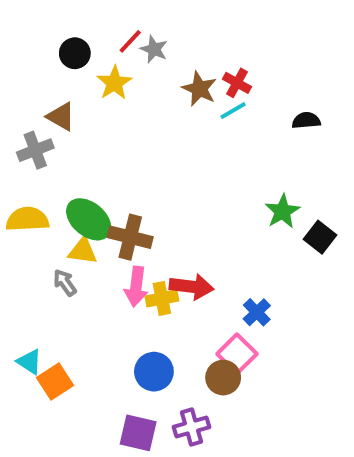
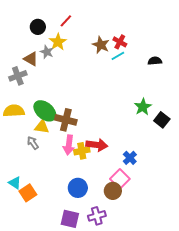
gray star: (154, 49) -> (47, 52), moved

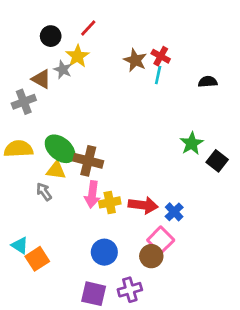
cyan line: (118, 56) -> (158, 75), turned -48
red arrow: (97, 145) -> (143, 205), moved

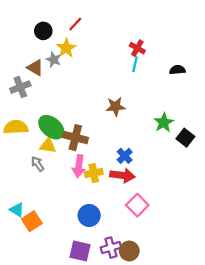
brown star: (135, 60) -> (115, 107), moved, turned -30
blue cross: (174, 212) -> (125, 156), moved
brown circle: (151, 256) -> (129, 251), moved

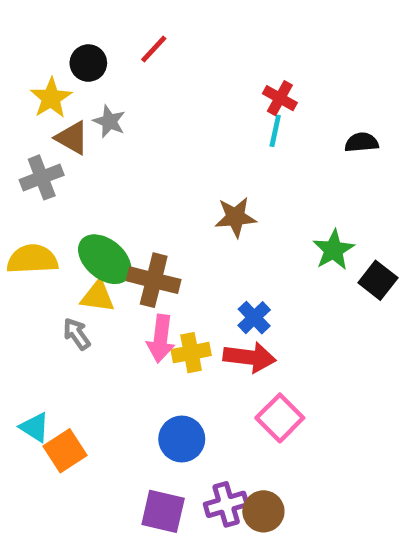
yellow star: (66, 48) -> (51, 98), moved

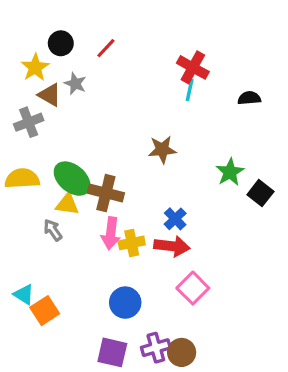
red line: (154, 49) -> (106, 48), moved
red cross: (280, 98) -> (193, 67), size x1.4

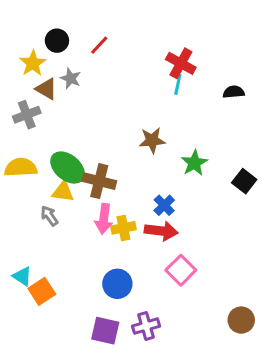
green star: (230, 172) -> (194, 163), moved
brown circle: (182, 352) -> (241, 320), moved

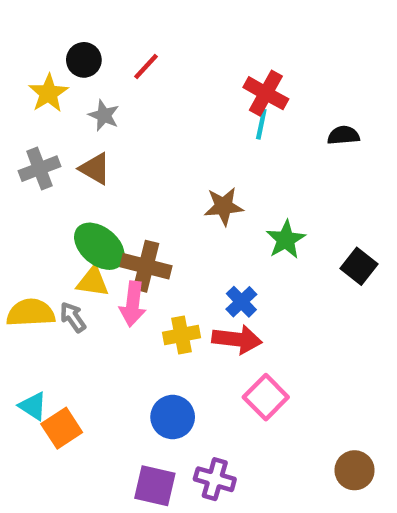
brown triangle: (46, 89) -> (95, 169), moved
yellow semicircle: (21, 168) -> (31, 313), moved
pink arrow: (104, 219) -> (133, 304), moved
purple cross: (146, 326) -> (215, 479), turned 32

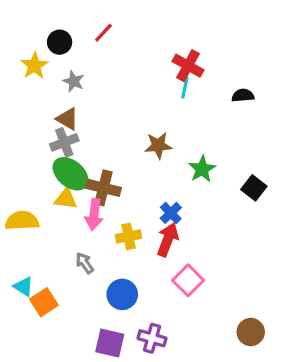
red line: (146, 67) -> (103, 33), moved
gray cross: (40, 169) -> (64, 142), moved
gray arrow: (73, 317) -> (85, 263), moved
red arrow: (237, 339) -> (168, 240), turned -76

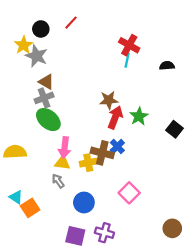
gray star: (74, 81) -> (37, 56), moved, size x1.5
brown cross: (103, 188) -> (102, 153), moved
yellow triangle: (66, 199) -> (62, 163), moved
red arrow: (168, 240) -> (115, 117), moved

